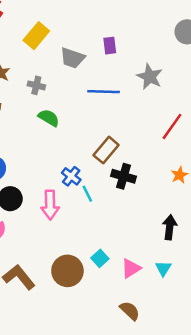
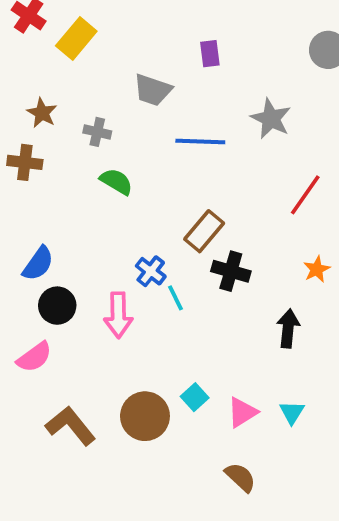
yellow rectangle: (36, 36) -> (76, 38), moved
purple rectangle: (110, 46) -> (210, 54), moved
black arrow: (170, 227) -> (288, 328), moved

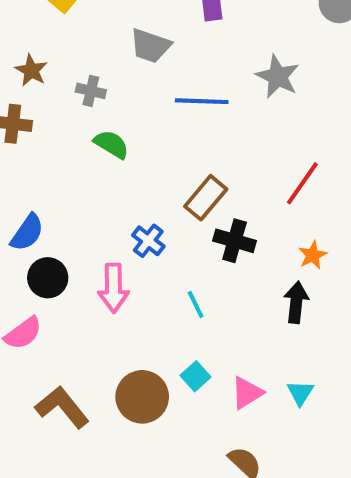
red line: (305, 195) -> (302, 183), moved
orange star: (317, 269) -> (313, 255), moved
cyan line: (176, 298) -> (196, 304), moved

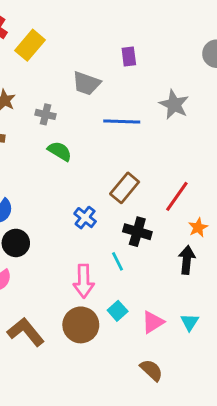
red line: (302, 183) -> (177, 196), moved
black cross: (235, 241) -> (137, 232), moved
pink arrow: (113, 288) -> (84, 281), moved

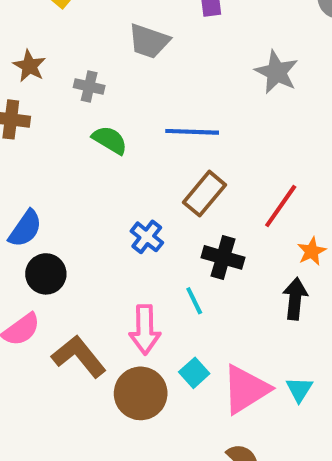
blue line: (122, 121) -> (192, 132), moved
pink triangle: (153, 322) -> (246, 389), size x1.5
brown L-shape: (26, 332) -> (79, 356), moved

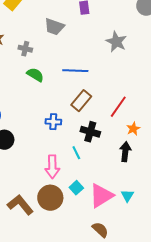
blue cross: (147, 237) -> (53, 122), turned -35
brown L-shape: (79, 356) -> (20, 205), moved

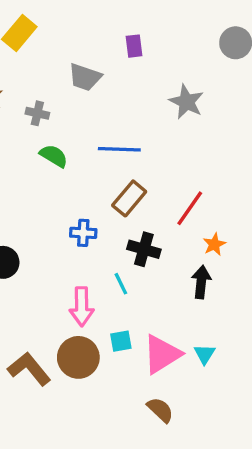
cyan square: (76, 188) -> (121, 341), turned 32

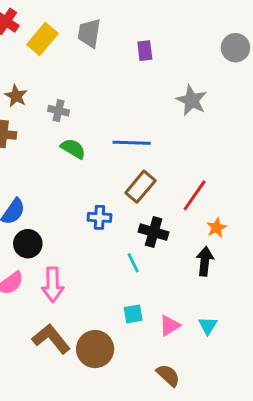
gray trapezoid: (85, 77) -> (89, 33), moved, turned 80
pink arrow: (82, 307) -> (53, 285), moved
pink triangle: (162, 354) -> (170, 326), size x0.6
brown circle: (78, 357) -> (95, 349), moved

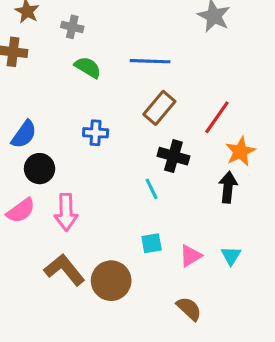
blue cross: (99, 217) -> (96, 133), moved
orange star: (216, 228) -> (240, 151), size x1.4

